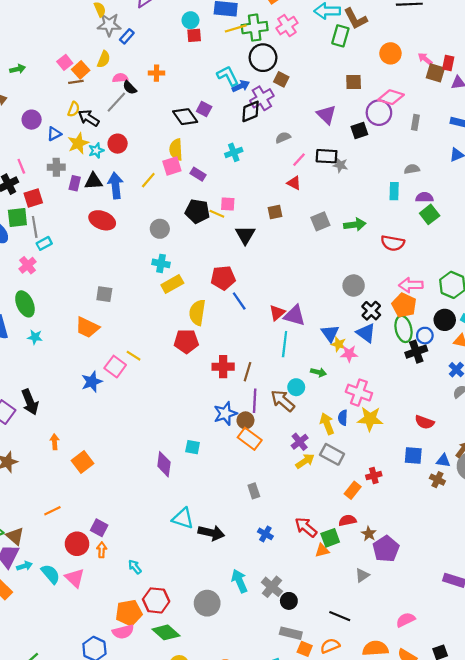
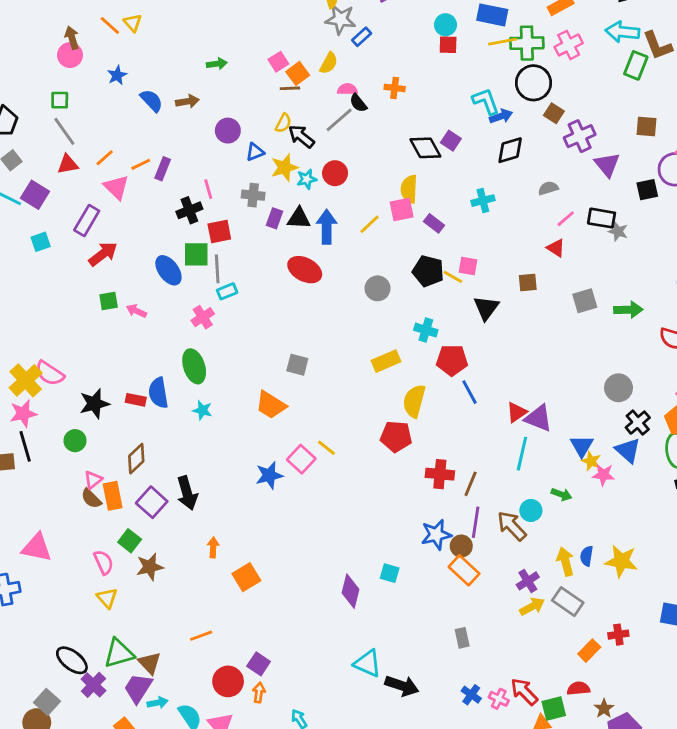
purple cross: (262, 98) -> (580, 136), moved
cyan cross: (161, 263) -> (426, 330), moved
pink cross: (359, 393) -> (499, 699), moved, size x0.6

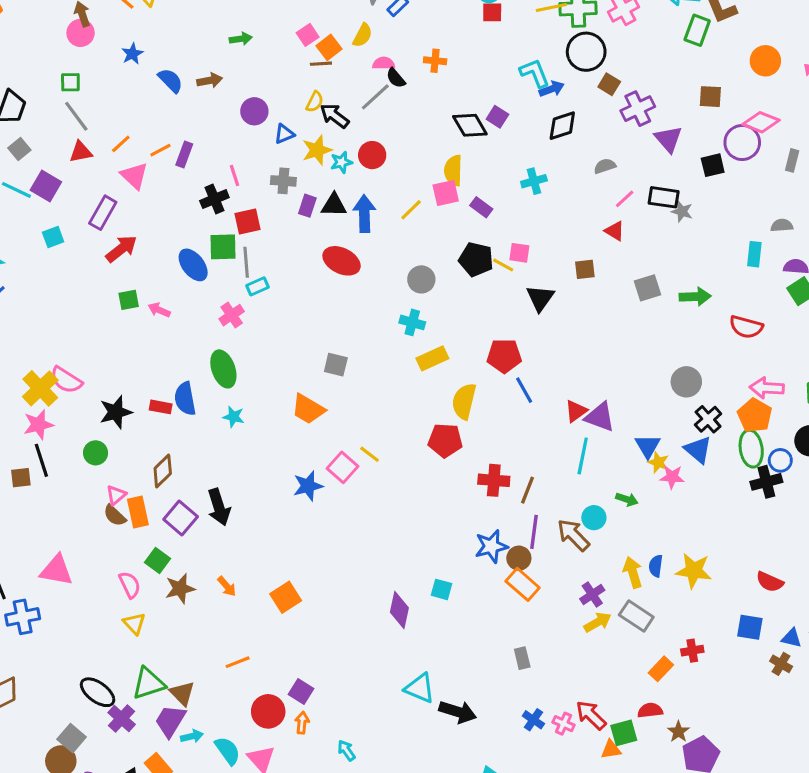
cyan cross: (426, 330) -> (412, 322), moved
orange arrow: (213, 547) -> (227, 586), moved, turned 138

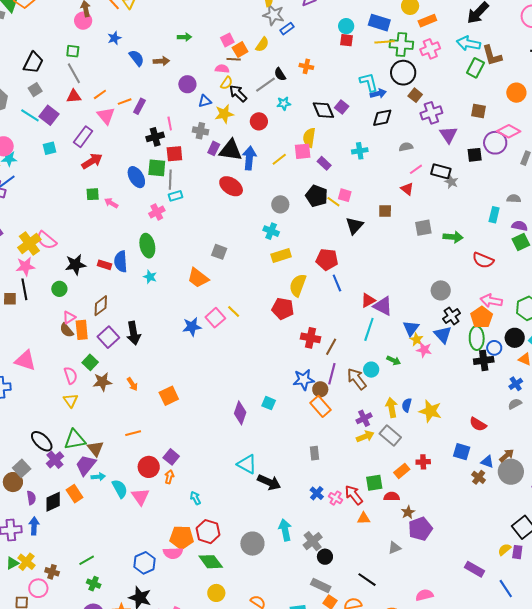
pink semicircle: (384, 63) -> (222, 69), moved
cyan star: (341, 162) -> (284, 103), moved
black triangle: (334, 205) -> (231, 150), size x1.4
green square: (624, 733) -> (374, 483), moved

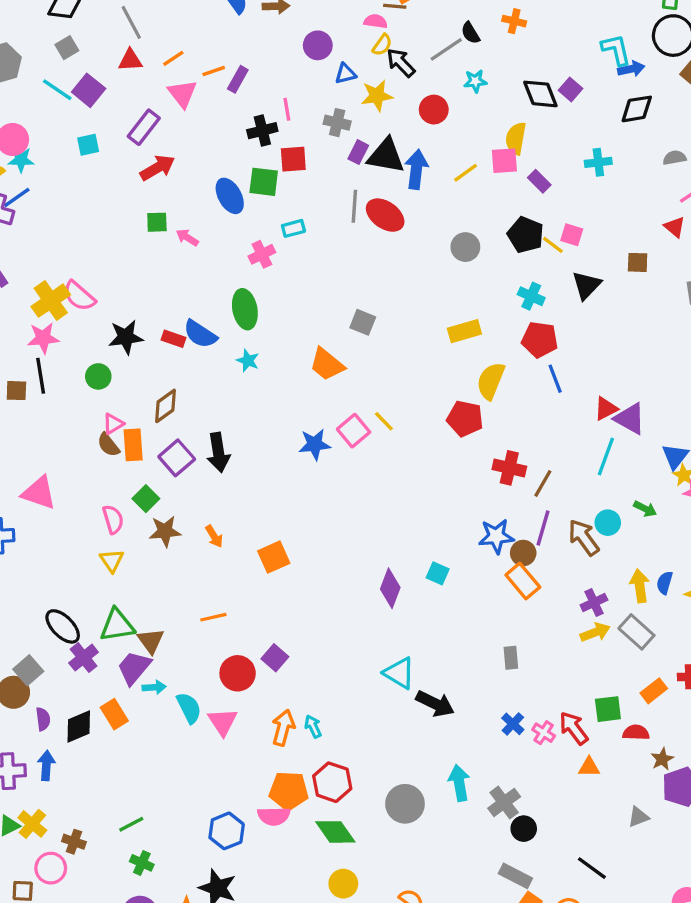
gray line: (170, 180) -> (354, 206), moved
cyan cross: (271, 231) -> (531, 296), moved
blue semicircle: (121, 261) -> (200, 334), turned -55
orange arrow: (169, 477) -> (283, 728), moved, size x1.5

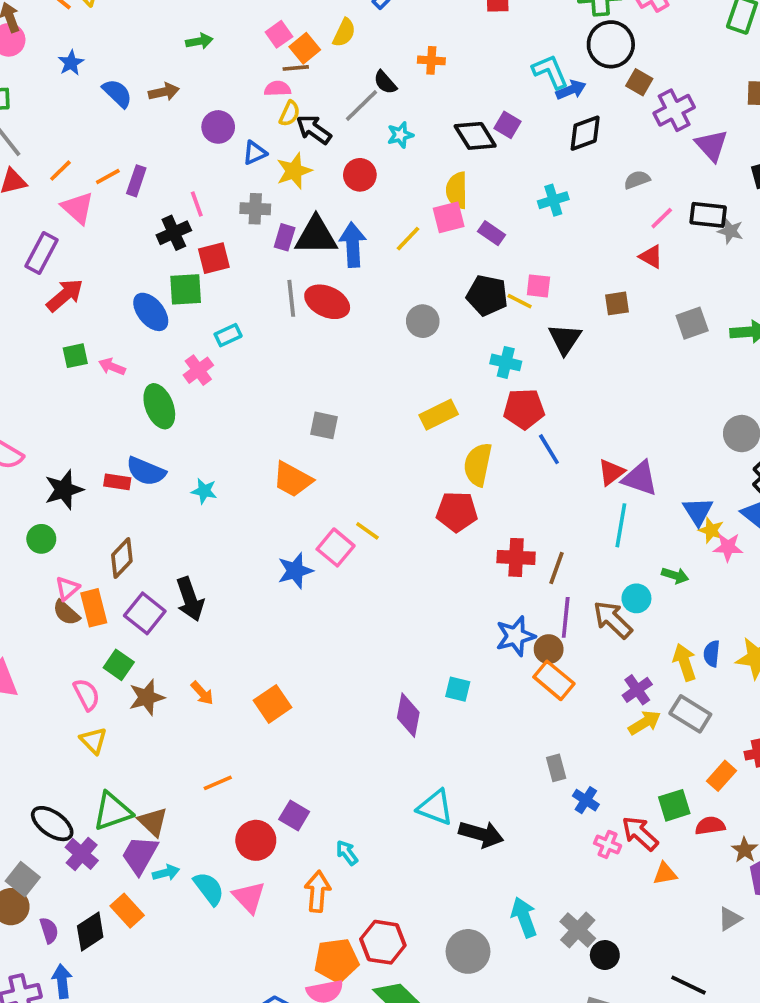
green ellipse: (245, 309) -> (159, 406), moved
blue cross: (513, 724) -> (586, 800), moved
cyan arrow: (313, 726) -> (347, 853), moved

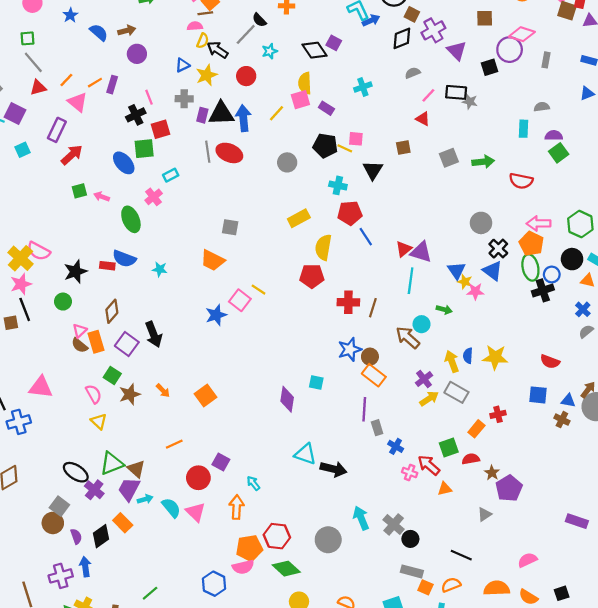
purple circle: (218, 127) -> (137, 54), moved
black diamond: (585, 133) -> (402, 38), moved
purple line: (566, 617) -> (364, 409), moved

